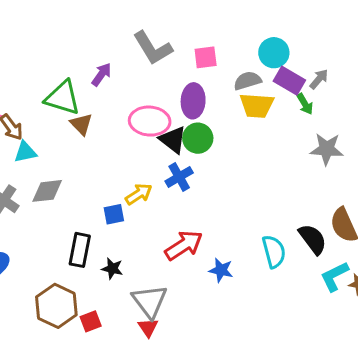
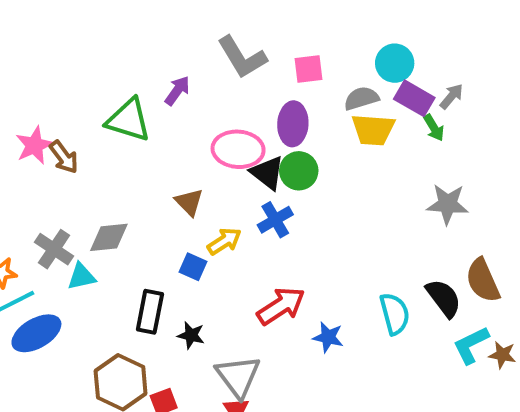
brown triangle: (81, 124) -> (189, 202), moved
gray star: (327, 149) -> (448, 204), moved
cyan triangle: (25, 152) -> (81, 277), moved
blue square: (114, 214) -> (193, 267), turned 35

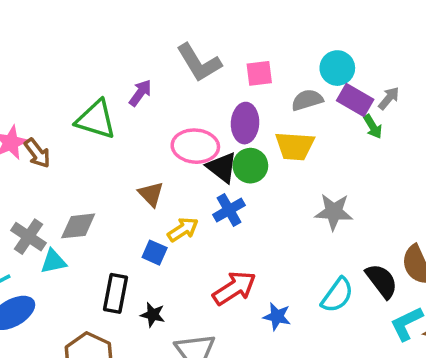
yellow trapezoid: (373, 130) -> (295, 146), moved
gray star: (448, 204) -> (334, 212), moved
cyan semicircle: (395, 314) -> (337, 295), turned 51

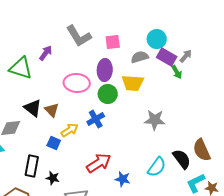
black triangle: (222, 167) -> (33, 108), moved

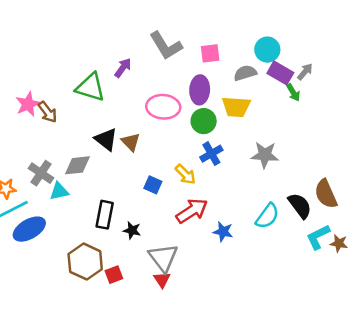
blue cross: (96, 119) -> (211, 154), moved
yellow arrow: (70, 130) -> (185, 174), moved, turned 78
blue square: (54, 143) -> (153, 185), moved

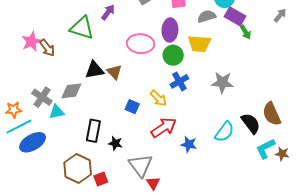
gray arrow: (305, 72) -> (280, 15), moved
black triangle: (106, 139) -> (94, 70), turned -48
red triangle: (162, 280) -> (153, 183), moved

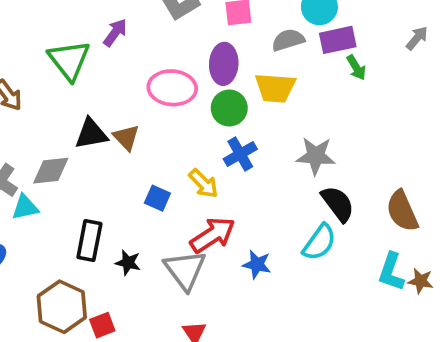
purple rectangle: (235, 16) -> (338, 40), turned -42
green triangle: (82, 28) -> (69, 60), turned 35
black semicircle: (251, 123) -> (338, 204), moved
cyan L-shape: (265, 149) -> (391, 272), turned -45
gray triangle: (141, 165) -> (185, 270), moved

